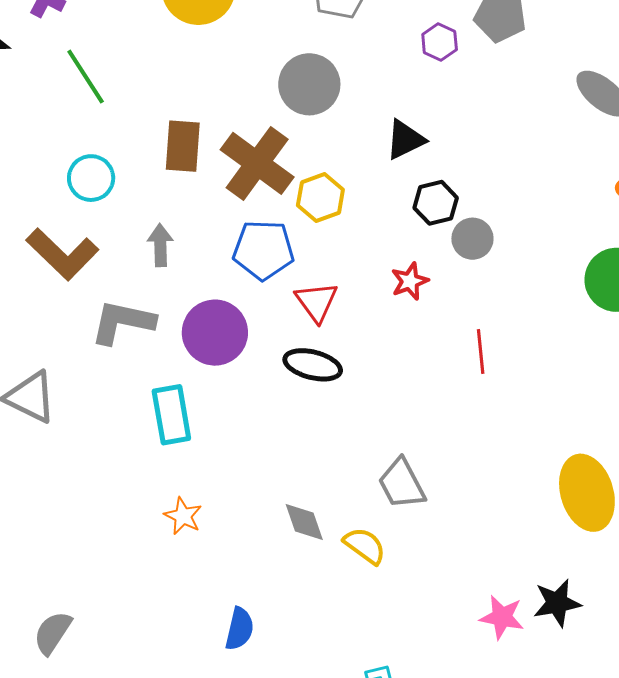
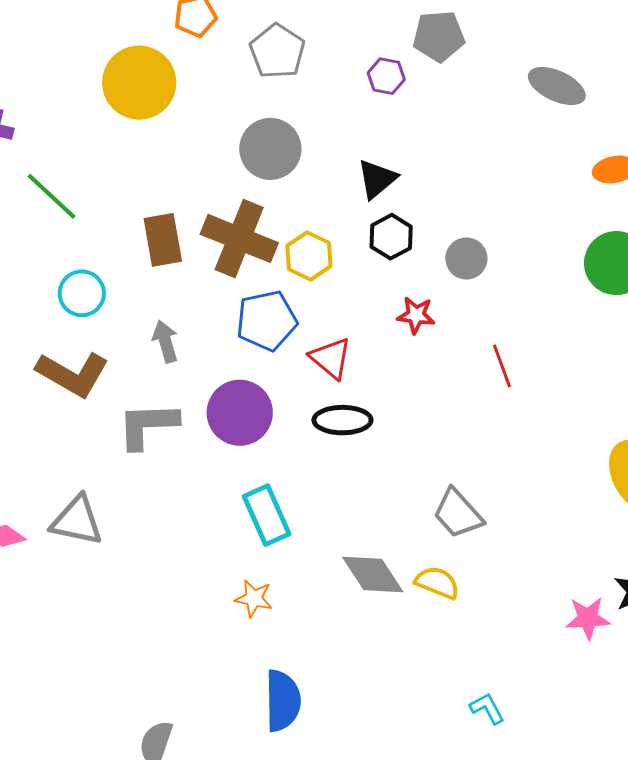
black hexagon: (436, 203) -> (391, 237), moved
red star: (410, 281) -> (416, 315), turned -30
cyan rectangle: (171, 415) -> (267, 515), moved
gray diamond: (304, 522) -> (373, 575), size x1.4
blue semicircle: (239, 629) -> (283, 701), moved, size x1.4

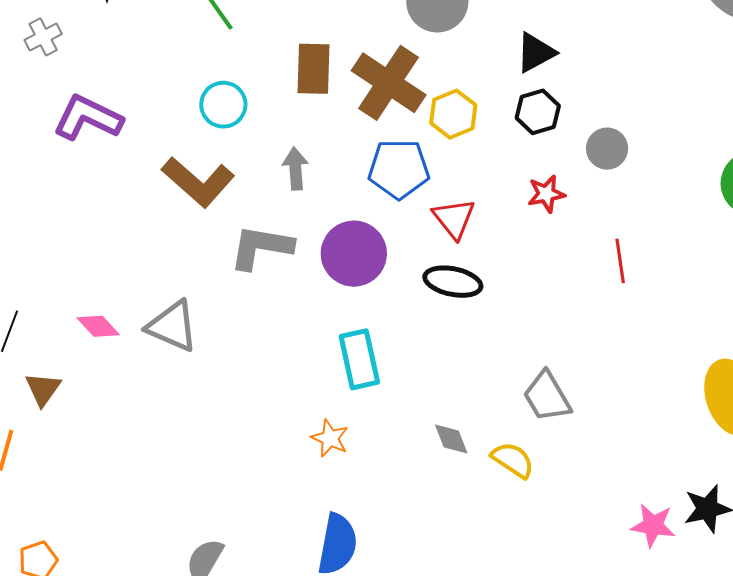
red star: (416, 315) -> (546, 194), turned -30
gray diamond: (373, 575) -> (451, 439), size x0.6

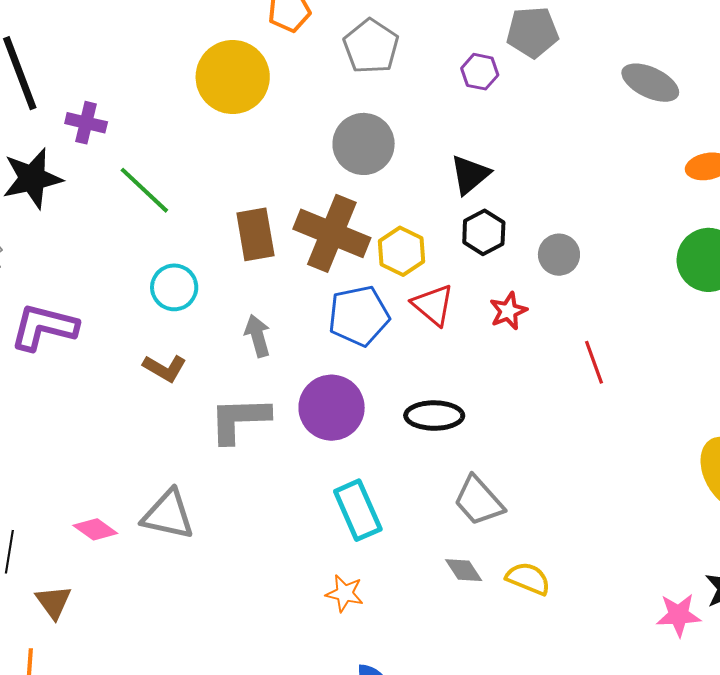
brown L-shape: (198, 182) -> (165, 368), size x0.6
red triangle: (454, 218) -> (433, 305), moved
gray trapezoid: (547, 397) -> (479, 501), moved

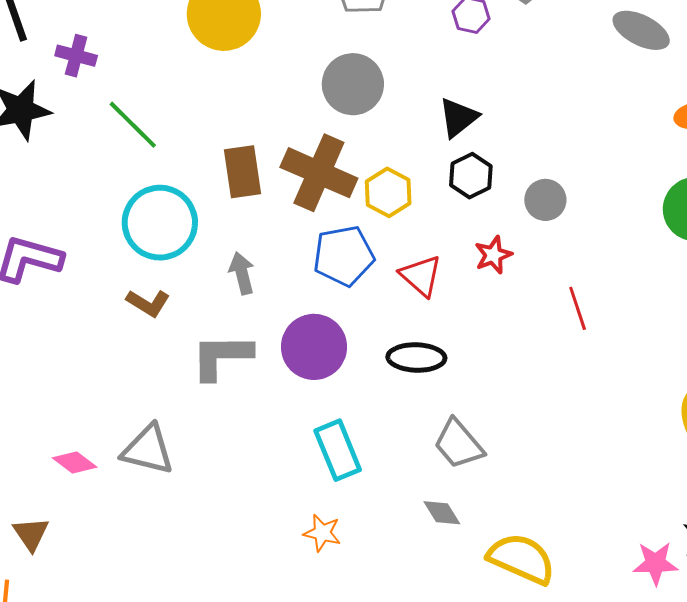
cyan circle: (174, 287) -> (160, 223), size x1.6
red triangle: (433, 305) -> (421, 276), moved
yellow semicircle: (528, 579) -> (521, 559), moved, size x1.5

